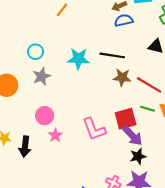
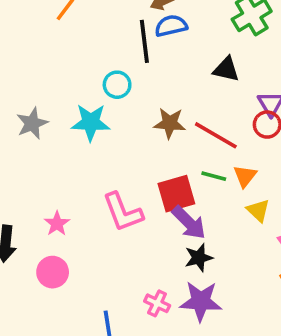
cyan circle: (35, 52) -> (117, 85), moved
black line: (112, 55) -> (144, 41), moved, turned 75
cyan star: (78, 59) -> (91, 122), moved
pink circle: (45, 116) -> (53, 272), moved

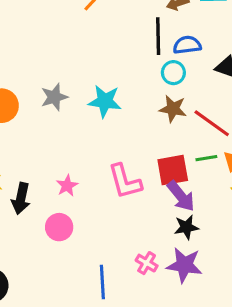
blue semicircle: (171, 26) -> (187, 45), moved
cyan circle: (117, 85) -> (173, 73), moved
green line: (214, 176) -> (206, 158), turned -30

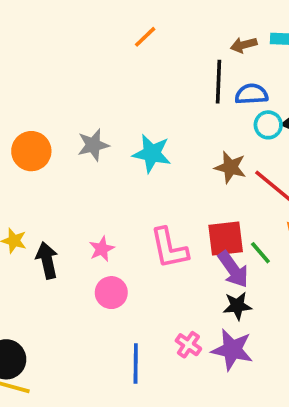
cyan circle: (173, 73) -> (268, 125), moved
green line: (206, 158) -> (260, 253), moved, turned 55
black arrow: (21, 198) -> (47, 260), turned 152
pink circle: (59, 227) -> (111, 293), moved

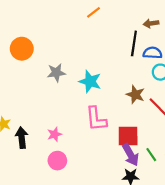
orange circle: (31, 151) -> (22, 49), moved
pink L-shape: (169, 248) -> (96, 119), moved
green line: (260, 253) -> (151, 155), moved

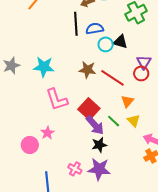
pink star: (55, 134) -> (47, 133), moved
red square: (128, 136) -> (89, 109), turned -35

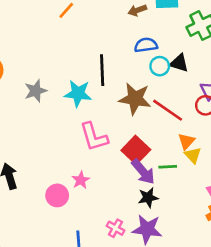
black line: (76, 24) -> (102, 70), moved
brown star: (87, 70) -> (135, 99), size x1.4
green line: (114, 121) -> (168, 167), turned -48
yellow triangle: (134, 121) -> (193, 155), moved

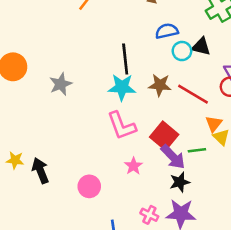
cyan star: (78, 93) -> (122, 87), moved
brown star: (135, 99) -> (160, 85), size x0.7
pink star: (81, 180) -> (133, 166), moved

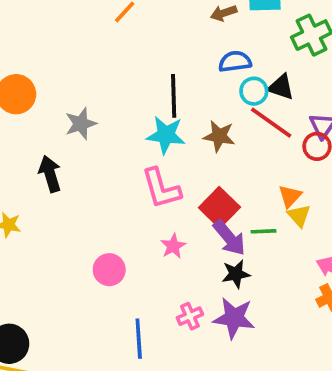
red line: (193, 94) -> (271, 123), moved
black arrow: (40, 171) -> (50, 174), moved
pink cross: (149, 215) -> (190, 316), turned 36

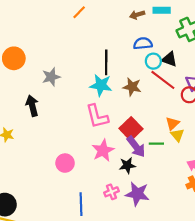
pink star: (173, 246) -> (103, 150), size x1.5
black star: (236, 274) -> (127, 165), moved

